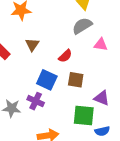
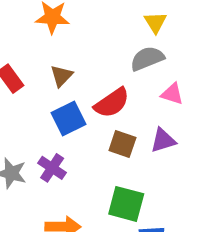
red semicircle: (65, 56) -> (112, 103), size x1.5
blue square: (47, 80) -> (68, 118), moved, turned 30
purple triangle: (102, 98) -> (163, 140), moved, turned -49

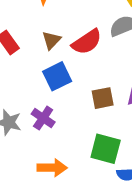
red semicircle: (112, 103) -> (87, 42), moved
brown square: (122, 144) -> (103, 98), turned -30

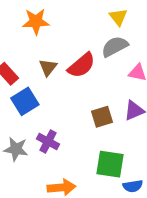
blue square: (57, 76) -> (25, 101), moved

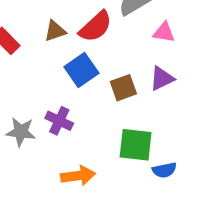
brown triangle: (48, 67) -> (55, 31), turned 36
blue square: (25, 101) -> (81, 70), moved

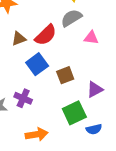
purple triangle: (162, 78) -> (95, 89), moved
green square: (136, 145) -> (74, 113), turned -30

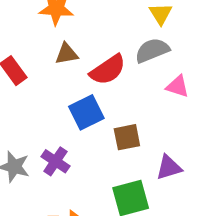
brown triangle: (19, 39) -> (67, 54), moved

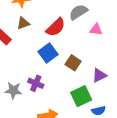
brown triangle: (67, 54) -> (23, 23), moved
brown square: (127, 137) -> (73, 63), turned -35

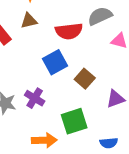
red semicircle: (56, 27) -> (69, 31), turned 30
green square: (81, 96) -> (74, 121), moved

